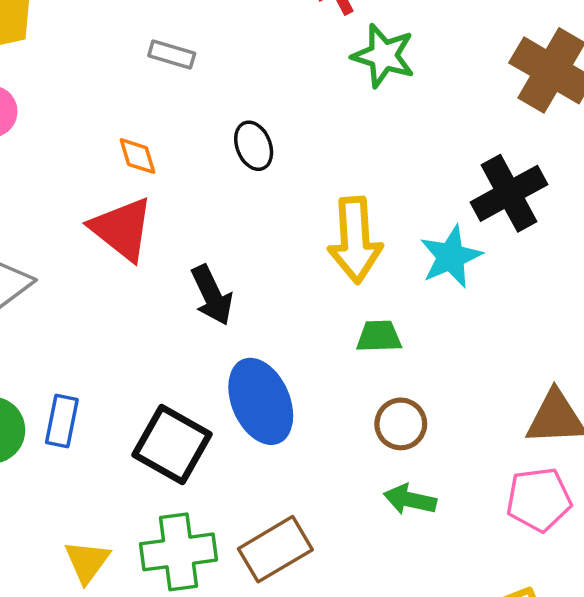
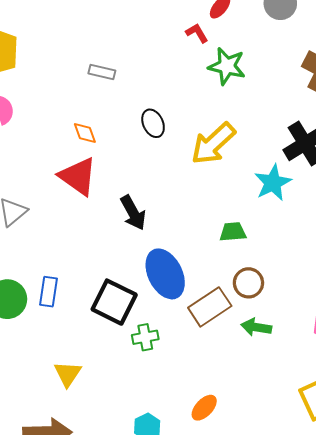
yellow arrow: (355, 240) -> (213, 144), moved, turned 54
brown rectangle: (275, 549) -> (210, 307), moved
green cross: (178, 552) -> (145, 337), moved, size x0.6

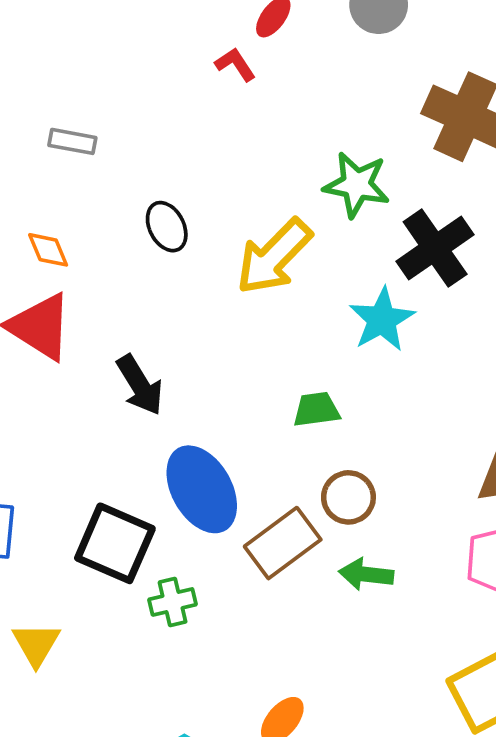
green star: (227, 66) -> (357, 185), moved
yellow triangle: (68, 374) -> (36, 644), moved

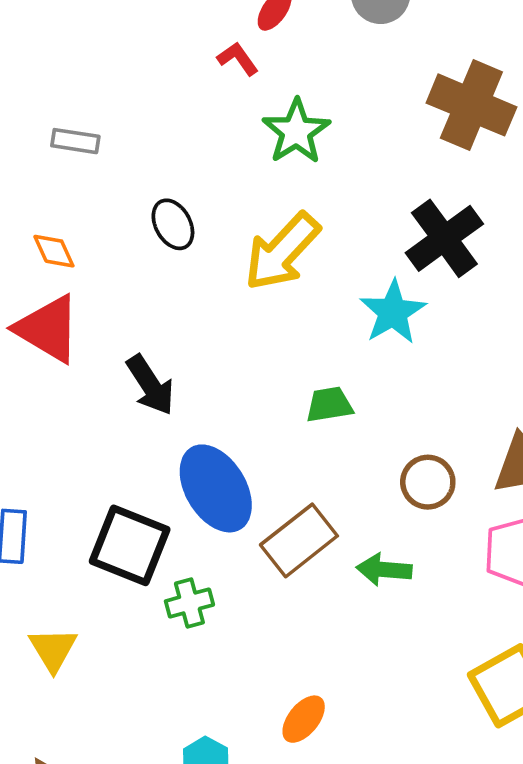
green star: (357, 185) -> (296, 131), moved, turned 30
brown circle: (348, 497) -> (428, 482), moved

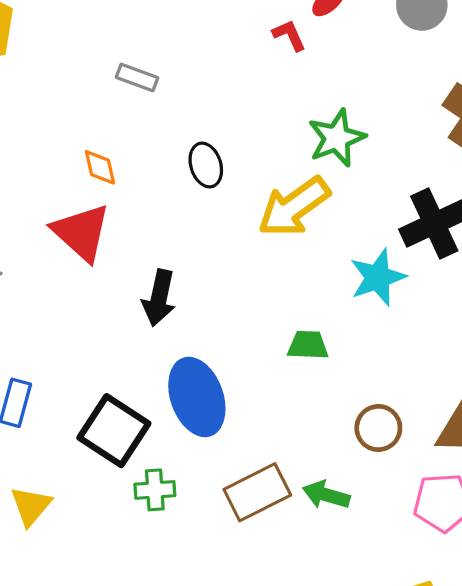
green star: (296, 131) -> (337, 138), moved
black arrow: (150, 385) -> (159, 298), turned 34
brown rectangle: (299, 540) -> (257, 492), moved

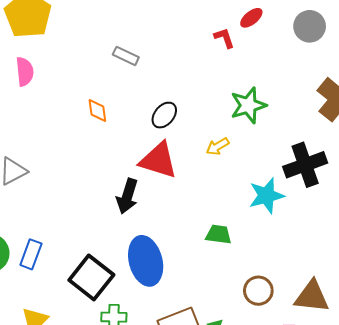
black ellipse: (206, 165) -> (164, 115), turned 52
yellow arrow: (294, 207) -> (218, 146), size x0.5
red triangle: (81, 232) -> (158, 160), moved, turned -30

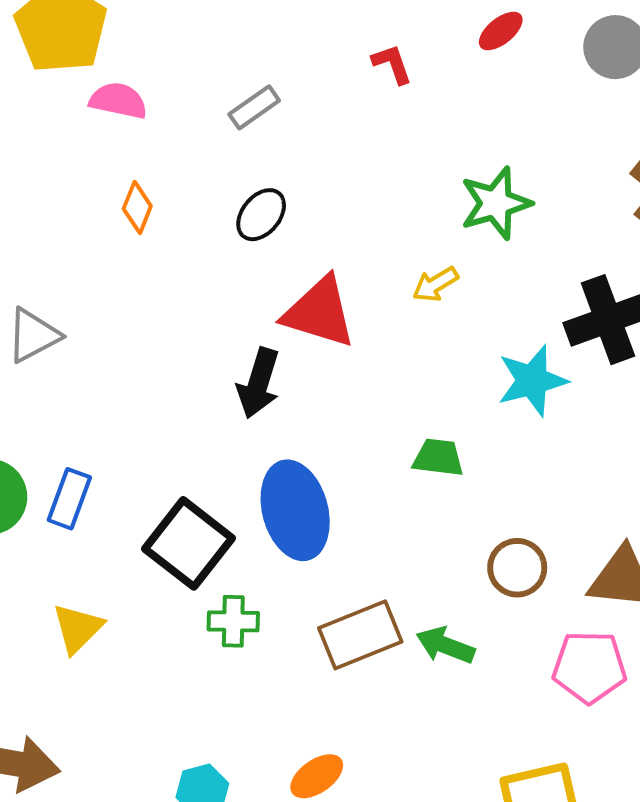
red L-shape: (224, 38) -> (392, 64), moved
gray rectangle: (126, 56) -> (254, 107), turned -60
pink semicircle: (25, 72) -> (118, 101), moved, turned -72
orange diamond: (97, 111) -> (137, 208), moved, turned 30
black ellipse: (164, 115) -> (261, 215), moved

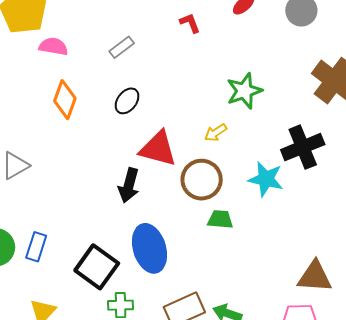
orange diamond: (137, 208) -> (65, 100), size x1.5
cyan star: (532, 381) -> (266, 179), turned 30
brown circle: (517, 568) -> (202, 180), moved, size x1.4

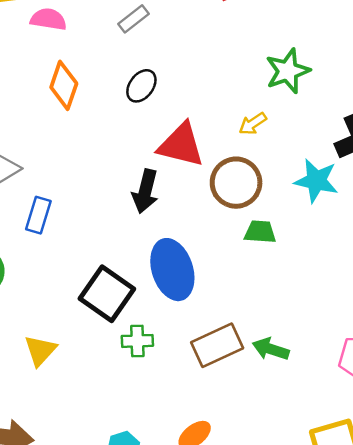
blue rectangle: (36, 247) -> (38, 215), moved

